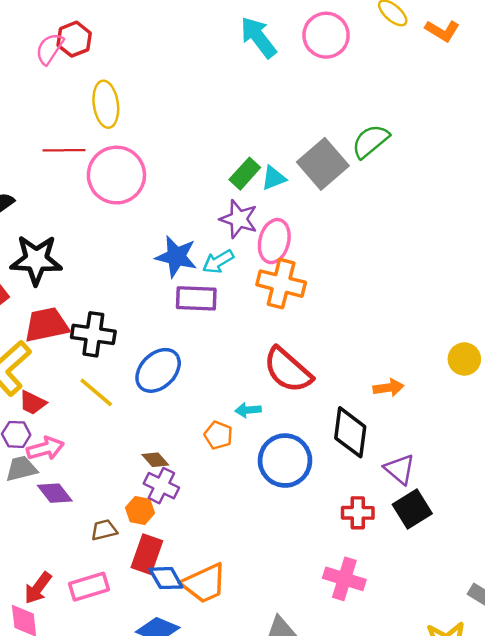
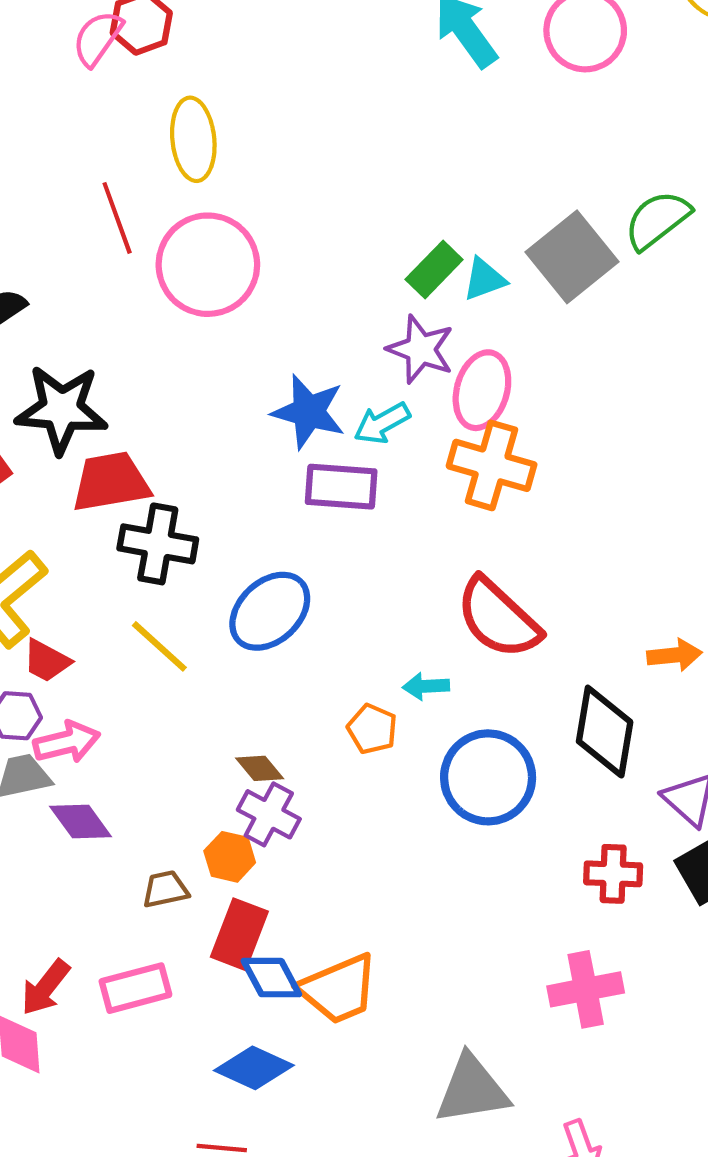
red line: (64, 150) -> (117, 218), turned 69
red trapezoid: (46, 325) -> (111, 482), moved
pink cross: (344, 579) -> (586, 989), turned -30

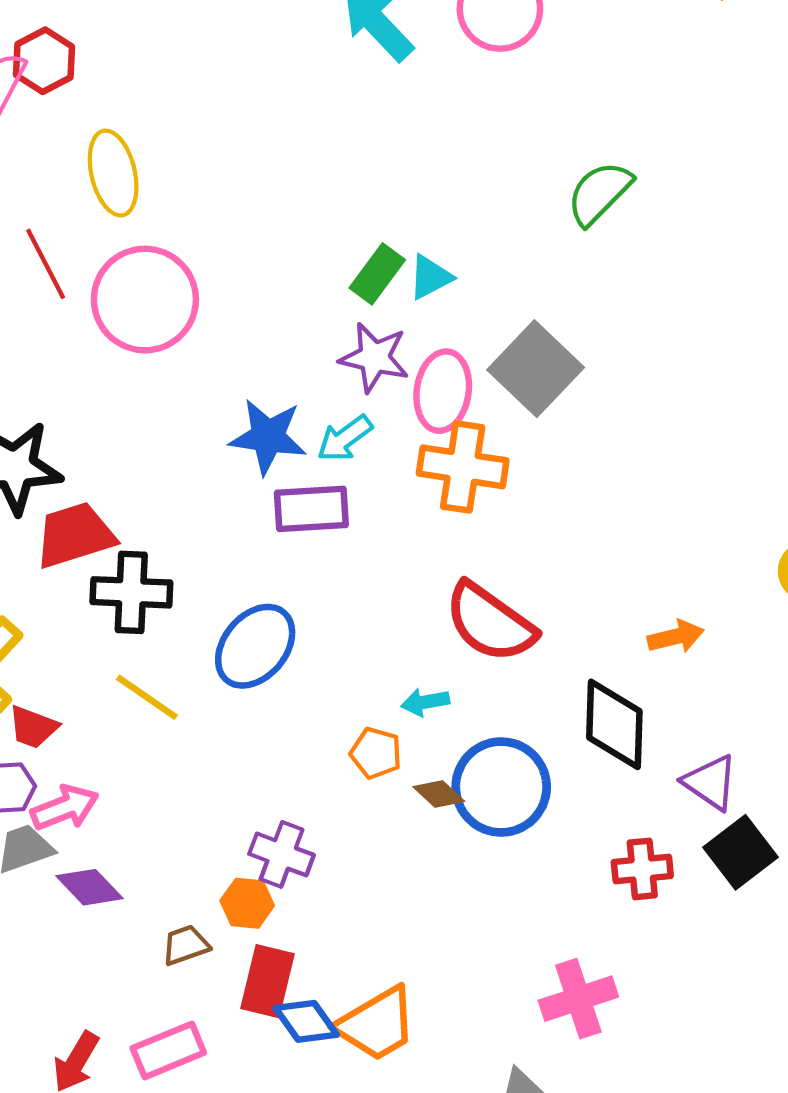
gray square: (572, 257) -> (536, 369), moved
brown diamond: (260, 768) -> (439, 794), moved
pink cross: (586, 989) -> (578, 999), moved

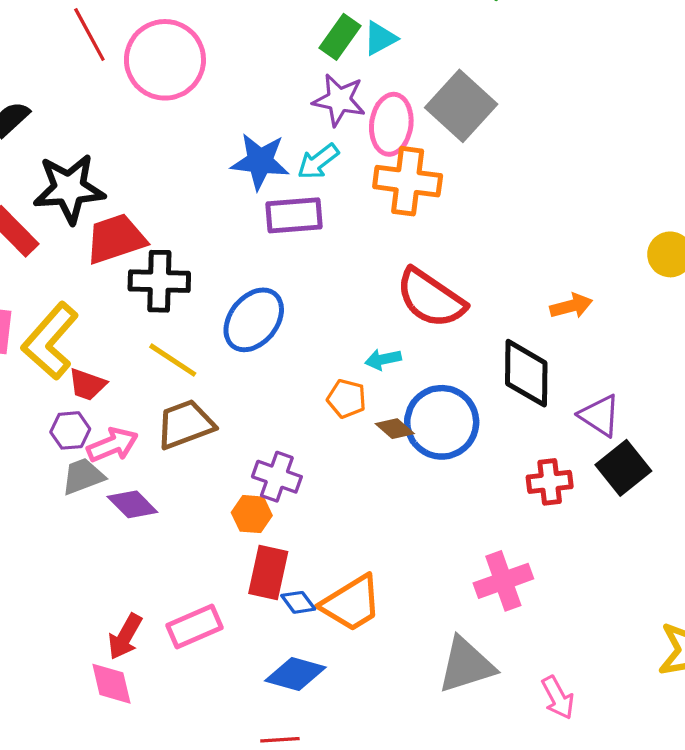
brown trapezoid: (186, 945) -> (185, 424), moved, size x1.6
blue diamond: (306, 1021) -> (298, 602), size x0.7

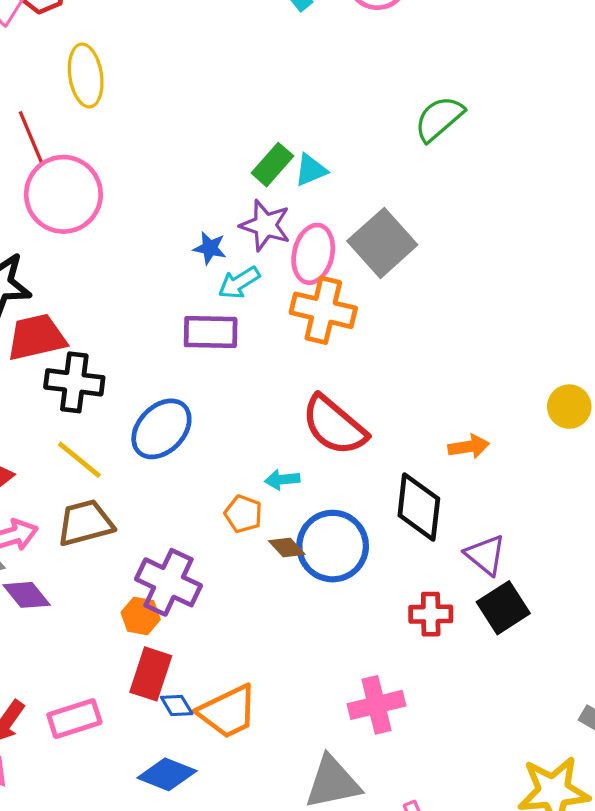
pink circle: (165, 60) -> (63, 194), moved
blue star: (260, 161) -> (210, 248), moved, size x0.6
purple cross: (277, 477) -> (168, 582), size x1.4

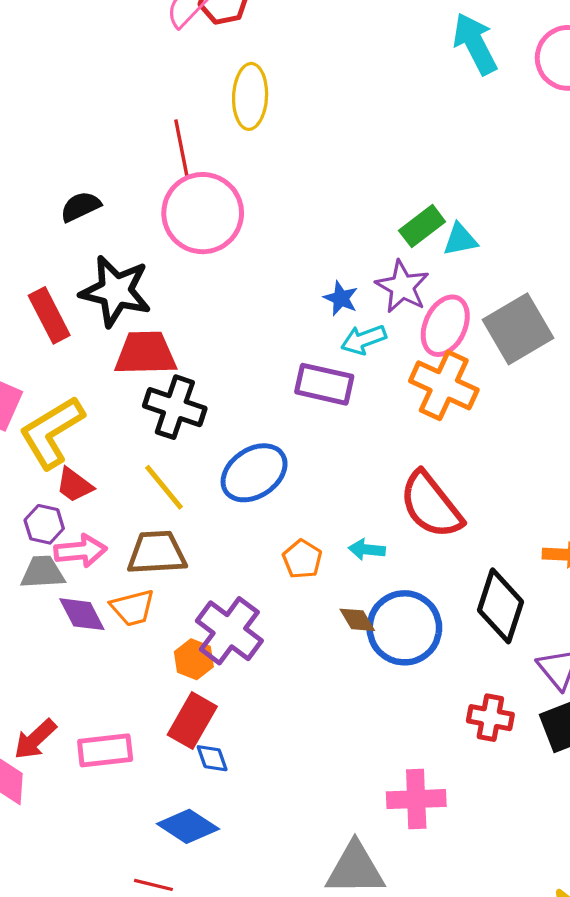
orange pentagon: (243, 514) -> (302, 559), moved
orange trapezoid: (228, 712) -> (133, 608), moved, size x0.7

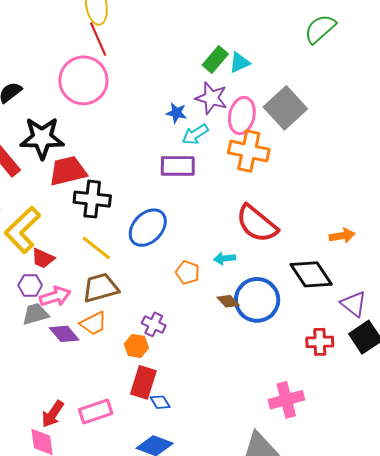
red line: (181, 149) -> (98, 39), moved
black diamond: (500, 606) -> (311, 274), turned -39
purple cross: (229, 631) -> (154, 324), size x0.6

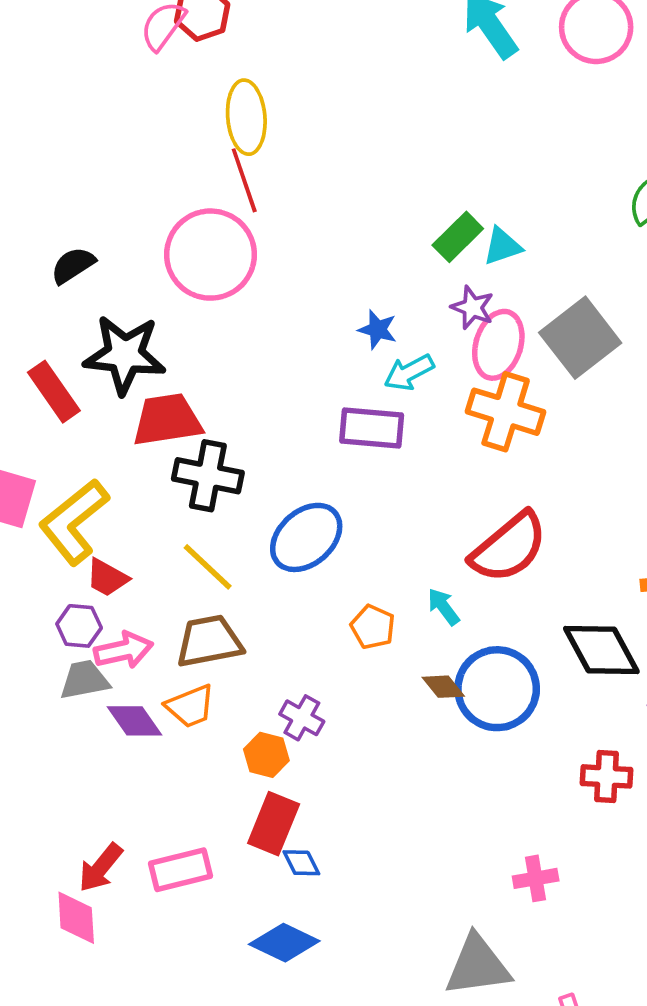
purple star: (211, 98) -> (472, 308), moved, size x0.7
red semicircle: (257, 224) -> (509, 547), turned -84
cyan arrow: (225, 258) -> (444, 607), turned 55
pink cross: (286, 400) -> (536, 878), size x0.7

